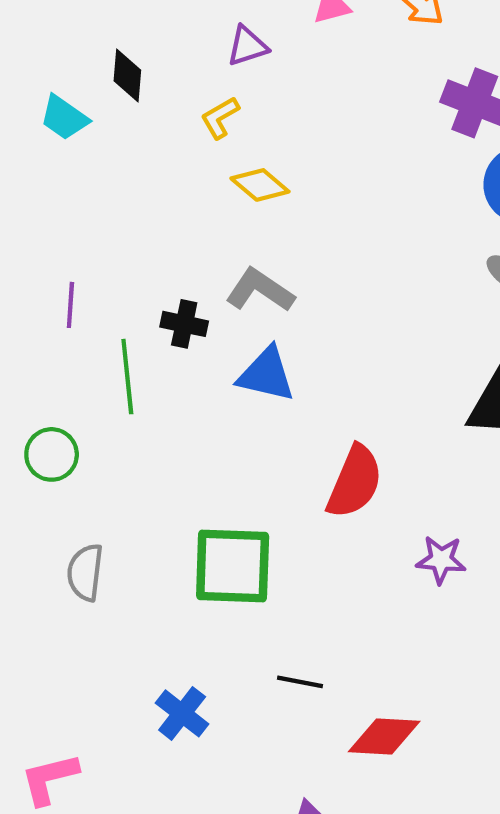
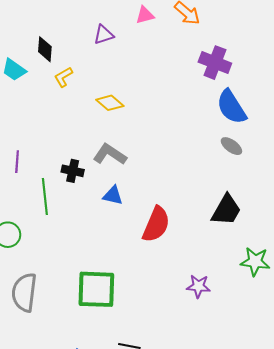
yellow L-shape: (220, 118) -> (63, 77), moved
blue triangle: (266, 374) -> (113, 196), size x0.7
red semicircle: (355, 482) -> (156, 224), moved
gray semicircle: (85, 572) -> (24, 292), size x1.4

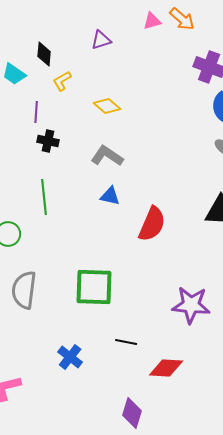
pink triangle: (145, 15) -> (152, 21), moved
purple line: (17, 162) -> (36, 112), moved
black cross: (73, 171) -> (48, 141), moved
purple star: (198, 286) -> (191, 305), moved, size x1.6

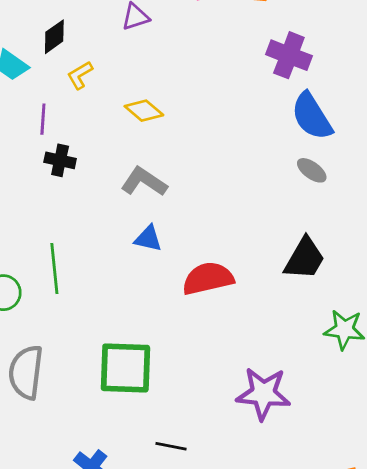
black diamond: (44, 54) -> (54, 37), turned 50
green line: (44, 197) -> (54, 268), moved
red semicircle: (152, 224) -> (208, 278), turned -126

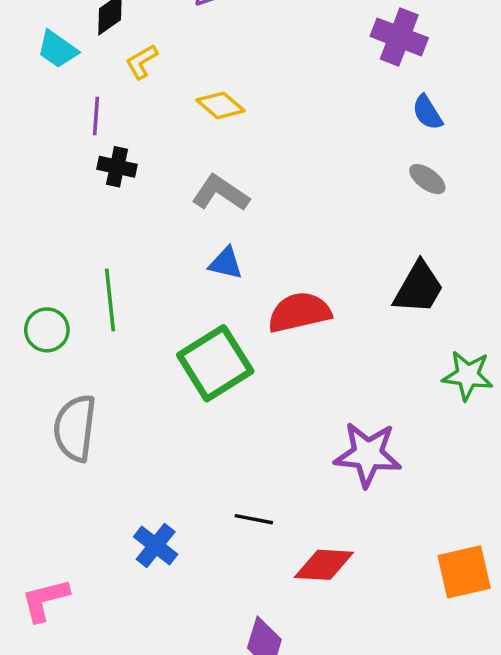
blue semicircle: (312, 116) -> (427, 112), size x0.6
green square: (125, 368) -> (215, 363), moved, turned -34

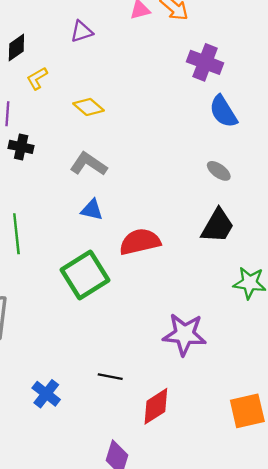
blue semicircle: (427, 112) -> (223, 111), size x1.4
gray ellipse: (427, 179) -> (219, 171), moved
red diamond: (324, 565) -> (156, 406), turned -36

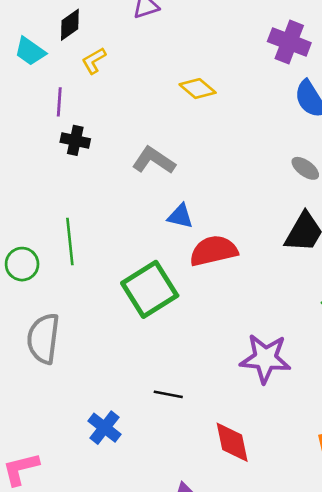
yellow diamond: (88, 107) -> (198, 89), moved
blue triangle: (92, 210) -> (180, 216), moved
black line: (110, 377) -> (168, 394), moved
red diamond: (156, 406) -> (232, 442), turned -69

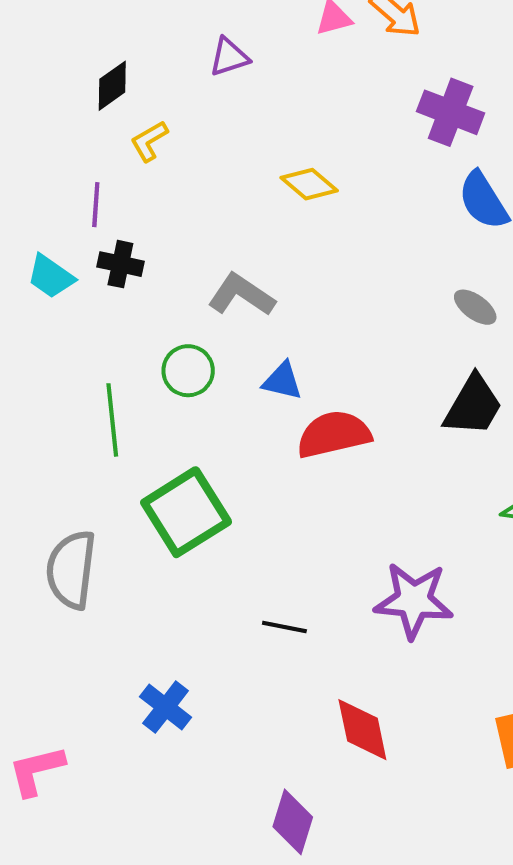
cyan trapezoid: (30, 51) -> (51, 276), moved
green circle: (22, 264) -> (188, 371), moved
green square: (150, 289) -> (186, 512), moved
black line: (168, 394) -> (284, 627), moved

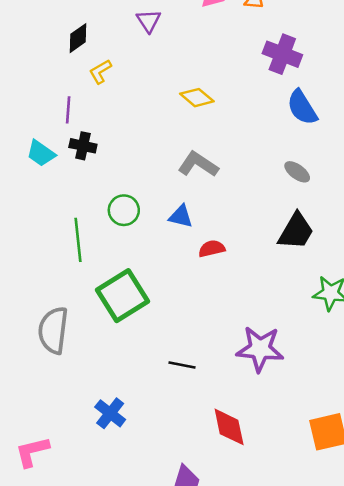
purple triangle: (229, 57) -> (149, 21), turned -45
gray L-shape: (241, 295) -> (198, 164), moved
red semicircle: (334, 434) -> (212, 249), size x0.6

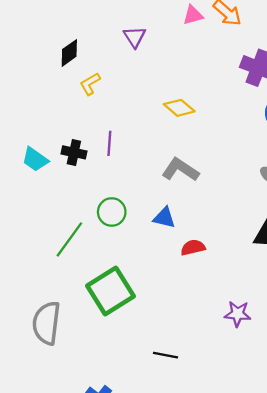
purple line: (68, 110) -> (109, 143), moved
green line: (78, 240) -> (69, 239), turned 42
purple star: (260, 349) -> (238, 314), moved, size x0.6

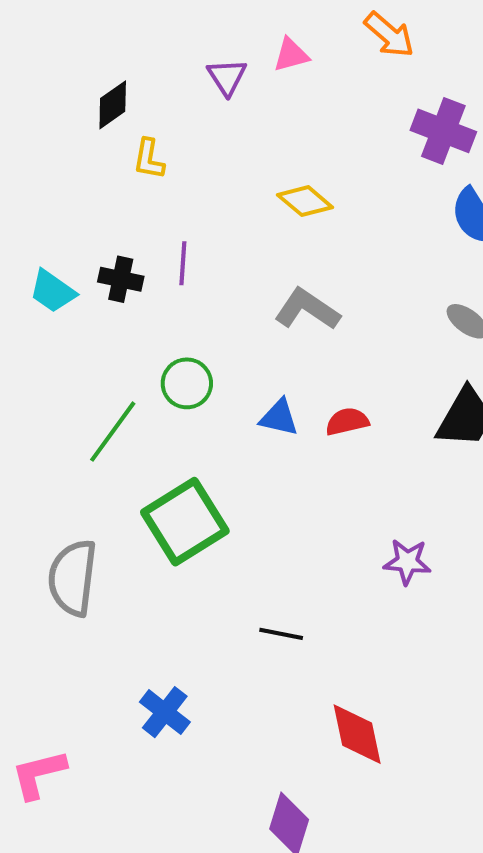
pink triangle: (193, 15) -> (291, 55), moved
yellow L-shape: (90, 84) -> (149, 159), turned -50
blue triangle: (164, 218) -> (279, 417), moved
red semicircle: (193, 247) -> (347, 421), moved

